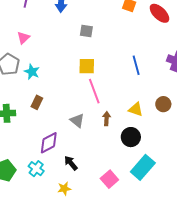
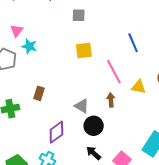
cyan star: (32, 72) -> (29, 46), moved
pink line: (94, 91) -> (114, 72), moved
black circle: (131, 137) -> (94, 126), moved
black arrow: (71, 163) -> (94, 153), moved

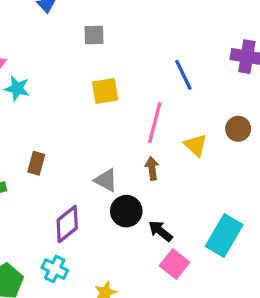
pink line: (114, 72) -> (155, 123), turned 45
yellow triangle: (139, 87) -> (196, 145), turned 35
black arrow: (94, 153) -> (160, 231), moved

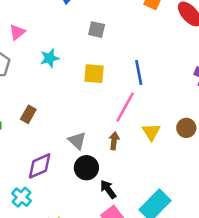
blue line: (183, 75) -> (139, 72), moved
cyan star: (17, 88) -> (50, 58), moved, turned 30

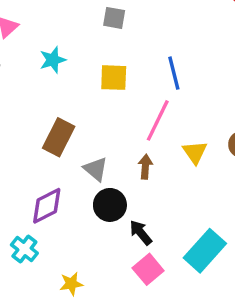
brown rectangle: (28, 114) -> (59, 137), moved, size x1.5

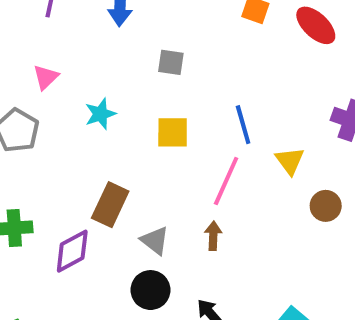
yellow triangle: (195, 152) -> (290, 161), moved
black circle: (110, 205) -> (150, 290), moved
purple diamond: (47, 206) -> (72, 251), moved

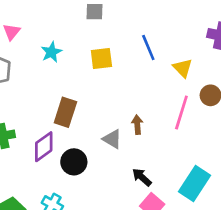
pink line: (226, 181) -> (181, 112), moved
gray triangle: (155, 241) -> (112, 139), moved
black circle: (150, 290) -> (74, 162), moved

